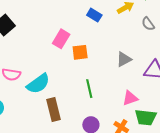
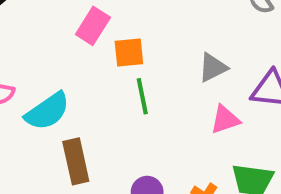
green line: (89, 89) -> (142, 96), moved
pink triangle: (130, 98) -> (225, 119), moved

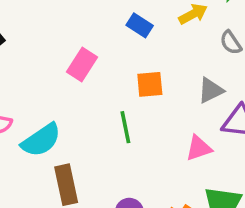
orange square: (129, 53) -> (150, 84), moved
gray triangle: (213, 67) -> (211, 90), moved

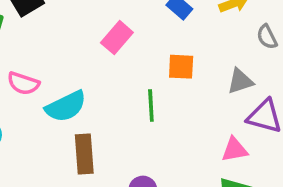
pink triangle: (199, 148) -> (234, 150), moved

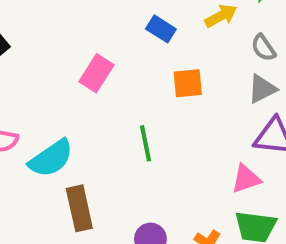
orange square: (181, 67) -> (188, 83), moved
gray triangle: (240, 81) -> (262, 89), moved

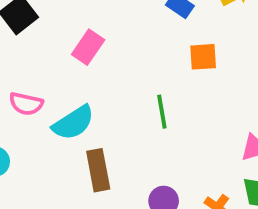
pink rectangle: (96, 73) -> (88, 47), moved

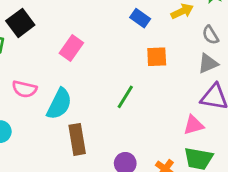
green line: (162, 112) -> (125, 97), turned 40
cyan semicircle: (73, 123) -> (59, 104), turned -32

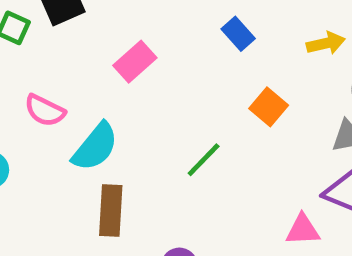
blue rectangle: (140, 18) -> (238, 34), moved
orange square: (157, 57) -> (269, 107), turned 30

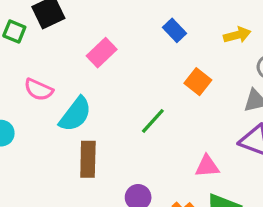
pink triangle: (303, 230) -> (207, 166), moved

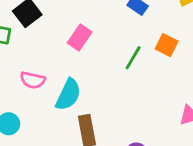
green line: (153, 121) -> (133, 58), moved

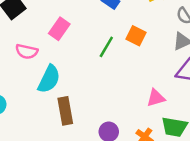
pink semicircle: (33, 80) -> (27, 51), moved

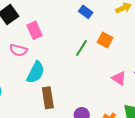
pink rectangle: (59, 29) -> (35, 30), moved, turned -60
pink triangle: (156, 98) -> (119, 78), moved, turned 49

